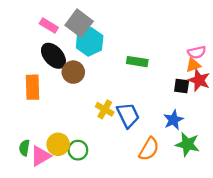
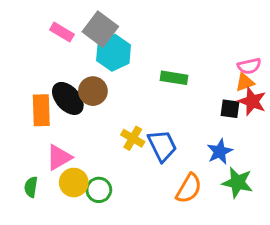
black ellipse: (53, 56) -> (68, 98), moved
pink triangle: (41, 156) -> (59, 157), moved

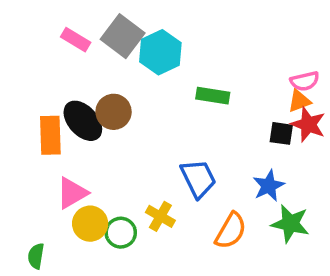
cyan hexagon: (114, 53) -> (160, 52), moved
yellow cross: (133, 138) -> (160, 216), moved
green semicircle: (31, 187) -> (36, 256), moved

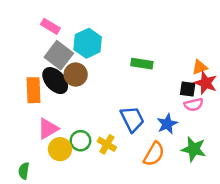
gray square: (123, 36) -> (59, 55), moved
cyan hexagon: (160, 52) -> (88, 43), moved
pink semicircle: (305, 81) -> (194, 105), moved
blue star: (269, 186) -> (167, 124), moved
green circle: (121, 233) -> (80, 141), moved

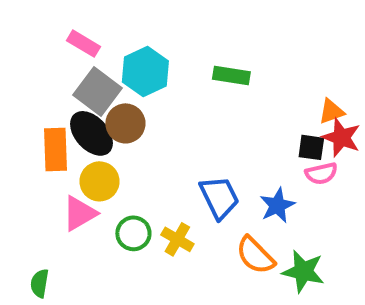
green rectangle: (142, 64) -> (231, 76), moved
yellow circle: (60, 149) -> (99, 181), moved
green star: (194, 149) -> (303, 271), moved
orange semicircle: (154, 154) -> (255, 255), turned 105

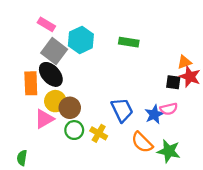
brown circle: (125, 123) -> (70, 108), moved
pink semicircle: (321, 173) -> (169, 109), moved

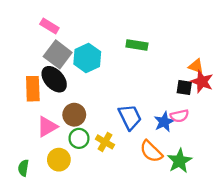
cyan hexagon: (81, 40) -> (87, 58), moved
orange triangle: (184, 62) -> (196, 66), turned 40
yellow circle: (55, 101) -> (59, 160), moved
green star: (169, 151) -> (179, 161), turned 30

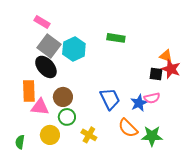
orange rectangle: (33, 89) -> (29, 91), moved
pink triangle: (47, 127) -> (40, 107), turned 36
yellow cross: (105, 142) -> (89, 135), moved
green star: (179, 161) -> (152, 136), turned 30

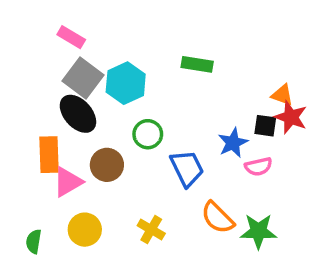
blue star: (139, 103) -> (233, 143), moved
pink triangle: (40, 107) -> (68, 182), turned -36
green circle: (67, 117) -> (148, 134), moved

